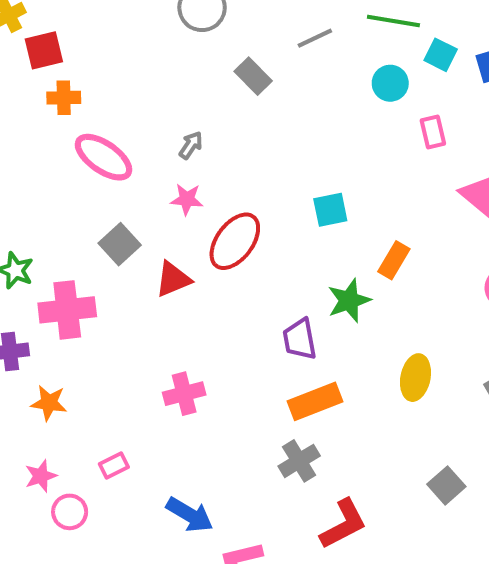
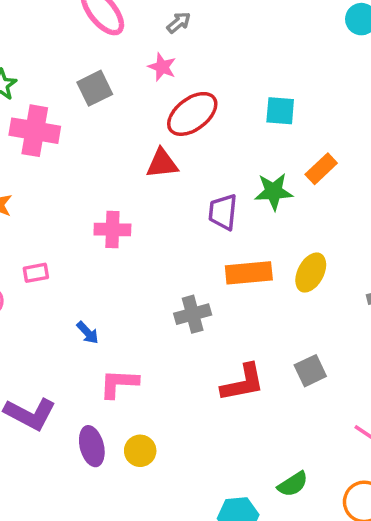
red triangle: (173, 279) -> (162, 163), moved
orange rectangle: (315, 401) -> (249, 273), moved
blue arrow: (190, 515) -> (88, 333), size x0.6
red L-shape: (343, 524) -> (243, 383), moved

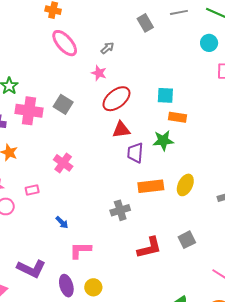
gray square: (95, 88) -> (63, 104), moved, turned -30
red triangle: (162, 163) -> (121, 130), moved
orange rectangle: (321, 169) -> (178, 117), moved, turned 54
pink cross: (112, 230) -> (63, 163), moved, turned 36

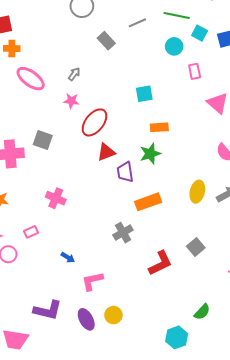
cyan square: (165, 95) -> (144, 94), moved
yellow ellipse: (185, 185) -> (197, 192), moved

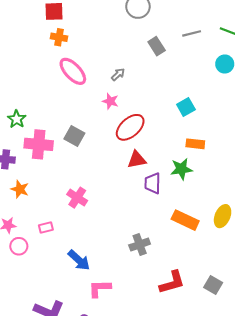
cyan square: (144, 94) -> (186, 107), turned -30
orange rectangle: (148, 202) -> (185, 220), moved, turned 35
gray square: (196, 247) -> (213, 285), moved, turned -30
blue arrow: (68, 257) -> (79, 260), size x1.6

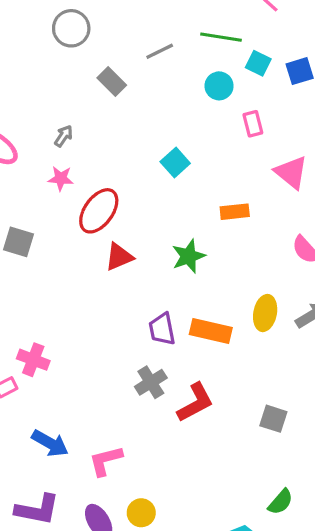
orange rectangle: (195, 144) -> (235, 212), moved
purple trapezoid: (153, 183) -> (162, 329), moved
pink cross: (77, 198) -> (33, 360), moved
blue arrow: (79, 260) -> (50, 443), moved
red L-shape: (172, 282) -> (195, 403), moved

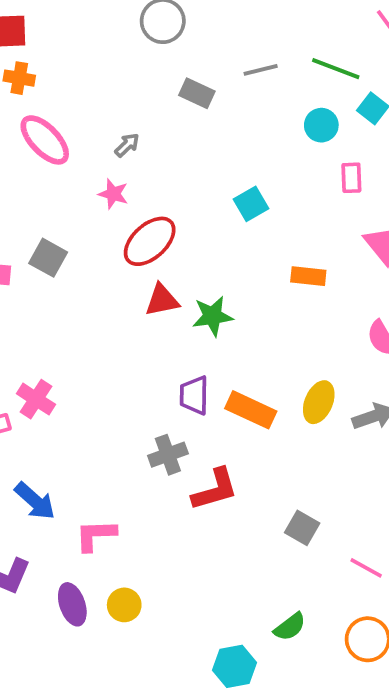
gray rectangle: (112, 81) -> (197, 93), turned -32
green star: (188, 256) -> (213, 316), moved

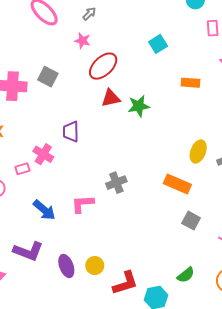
purple trapezoid: (194, 395) -> (71, 132), moved
orange rectangle: (251, 410) -> (177, 184), moved
red L-shape: (215, 490) -> (125, 283), moved
pink L-shape: (96, 535) -> (83, 204), moved

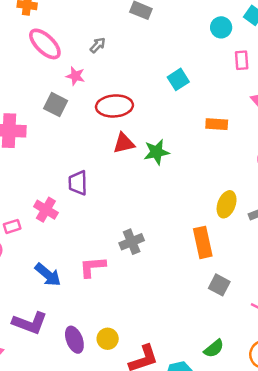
pink star: (82, 41) -> (75, 76), moved
red ellipse: (103, 66) -> (114, 106), turned 40
gray square: (48, 77) -> (56, 105), moved
pink rectangle: (22, 169) -> (12, 226), moved
orange rectangle: (177, 184) -> (203, 242), turned 55

